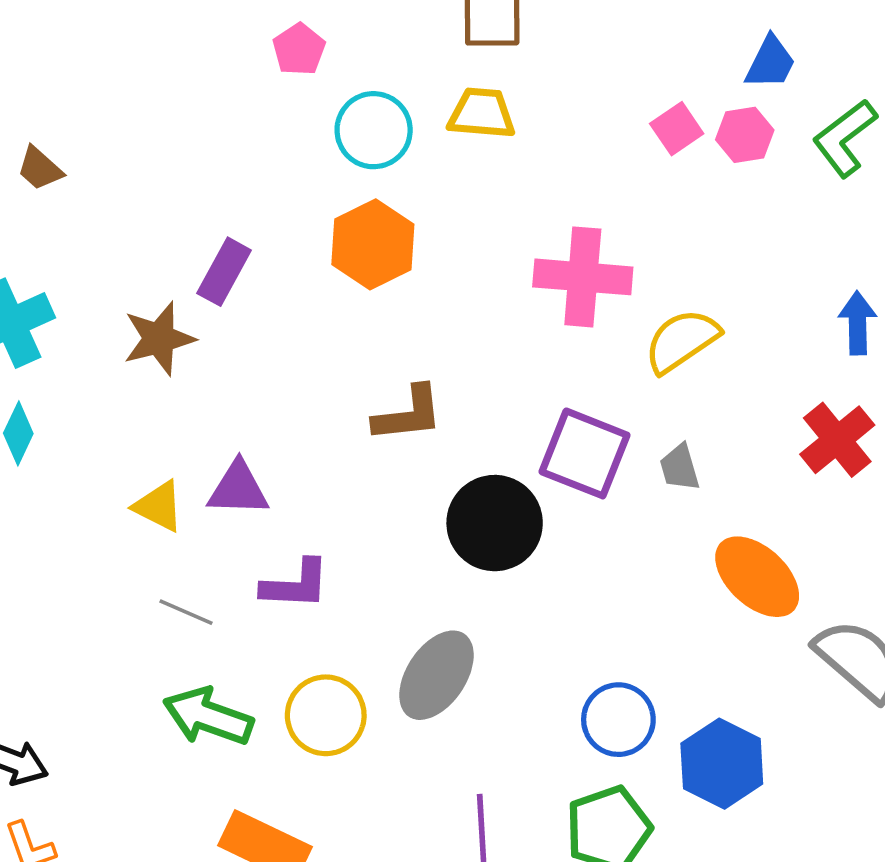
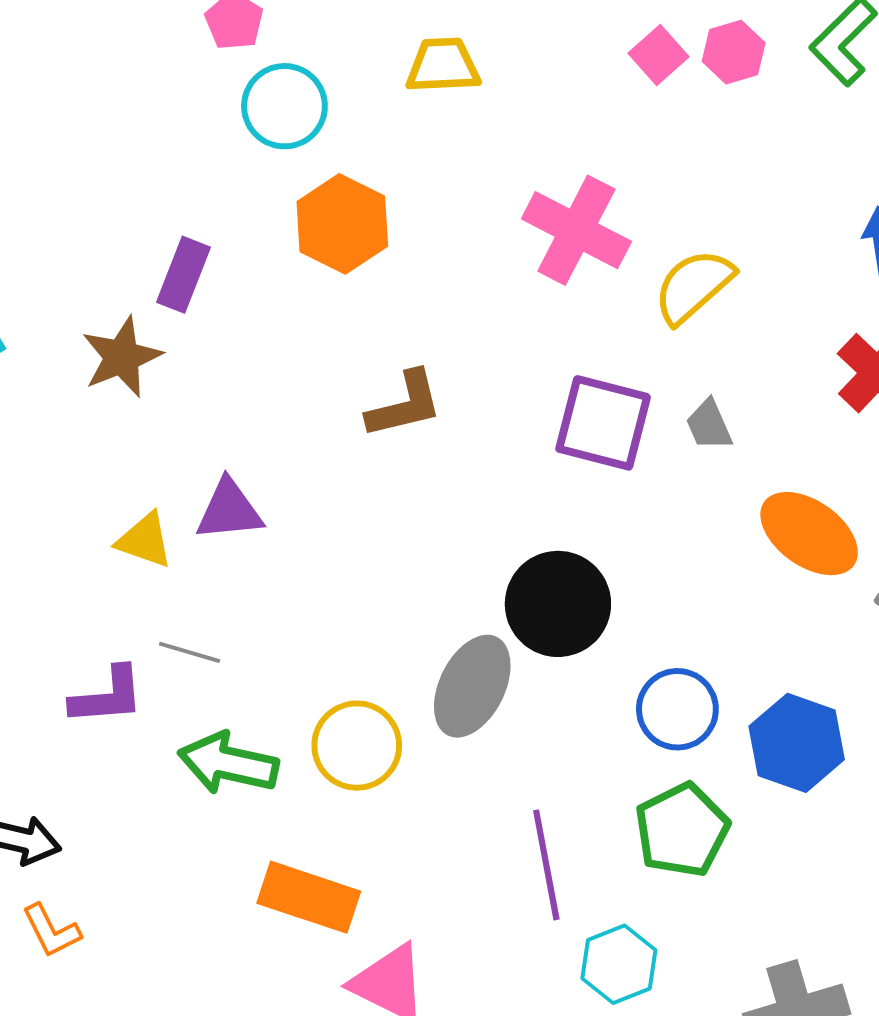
cyan circle: (374, 130) -> (284, 106), moved
pink cross: (583, 277) -> (576, 230), turned 30
black circle: (495, 523) -> (558, 604), moved
purple L-shape: (296, 585) -> (107, 696), moved

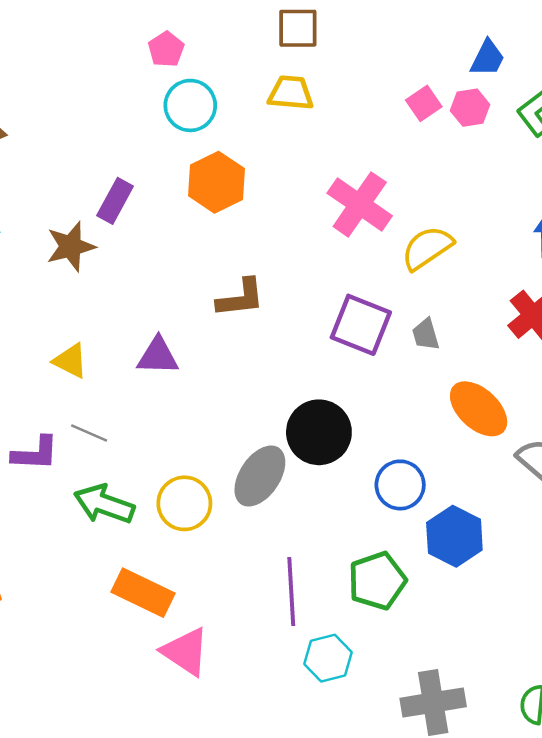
purple triangle: (229, 510) -> (158, 356), moved
blue circle: (677, 709) -> (400, 485), moved

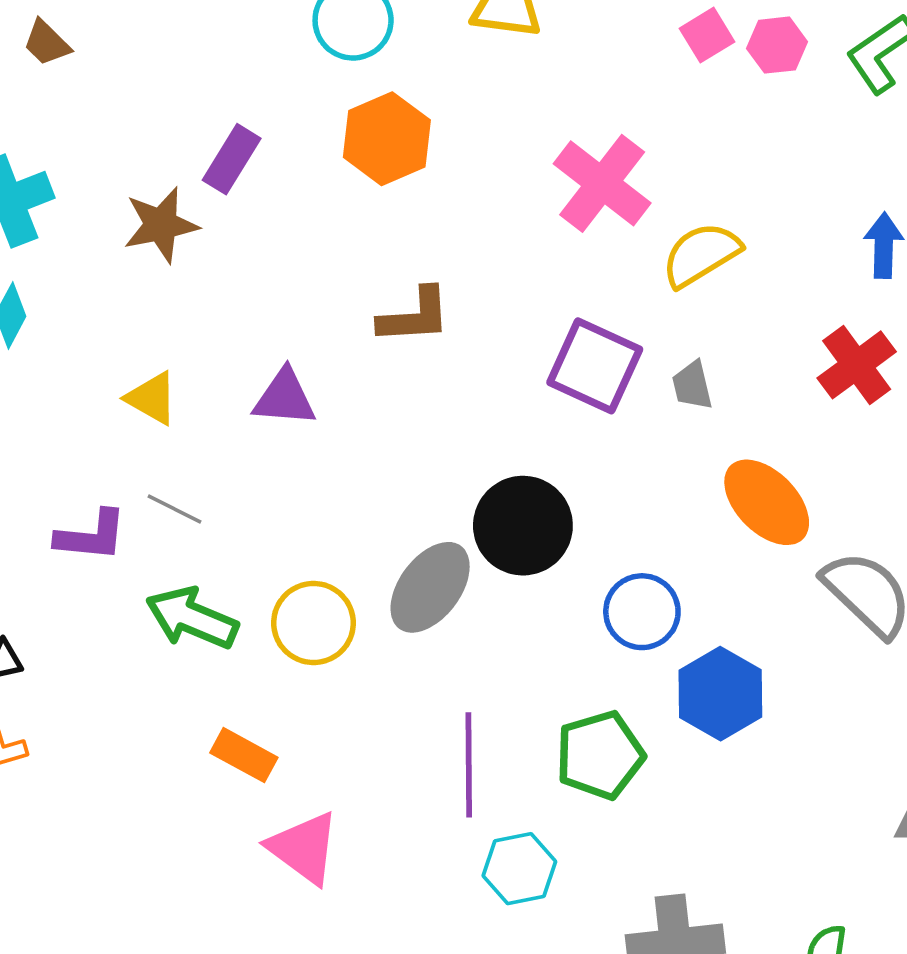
orange rectangle: (143, 593) -> (244, 755), size x0.7

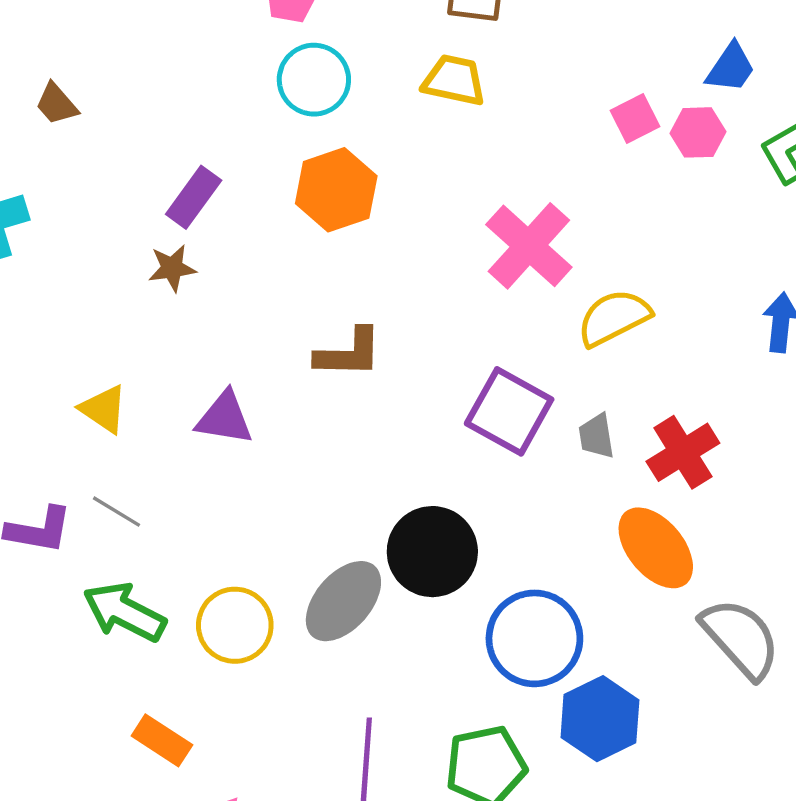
brown trapezoid: (47, 43) -> (57, 104), moved
brown star: (161, 225) -> (172, 268), moved, size x0.7
red cross: (857, 365) -> (683, 452), moved
blue circle: (642, 612) -> (534, 638), size x1.4

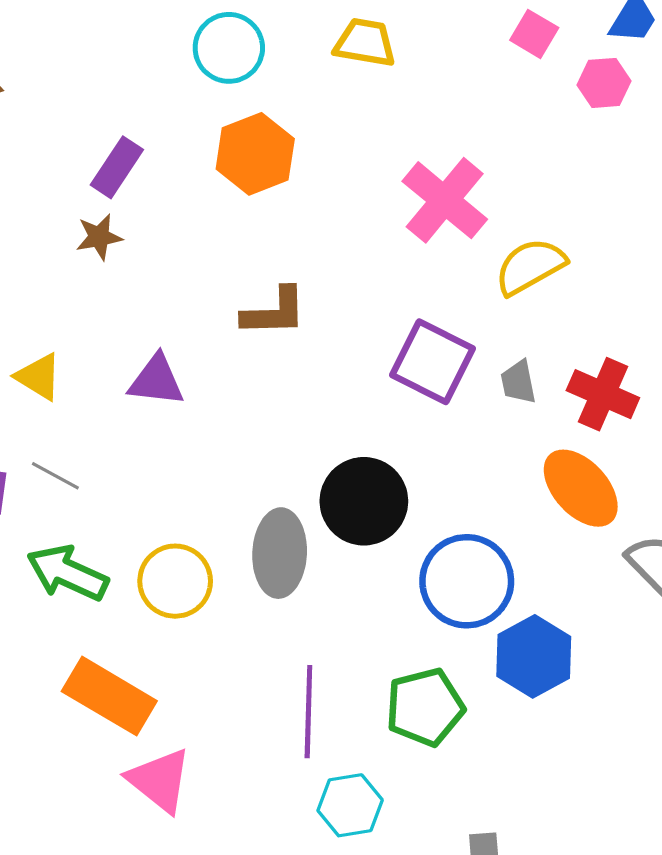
pink square: (635, 118) -> (534, 34), moved, turned -30
red cross: (683, 452) -> (603, 394), turned -32
gray ellipse: (343, 601) -> (280, 553), turned -36
orange rectangle: (162, 740) -> (109, 696), size x1.6

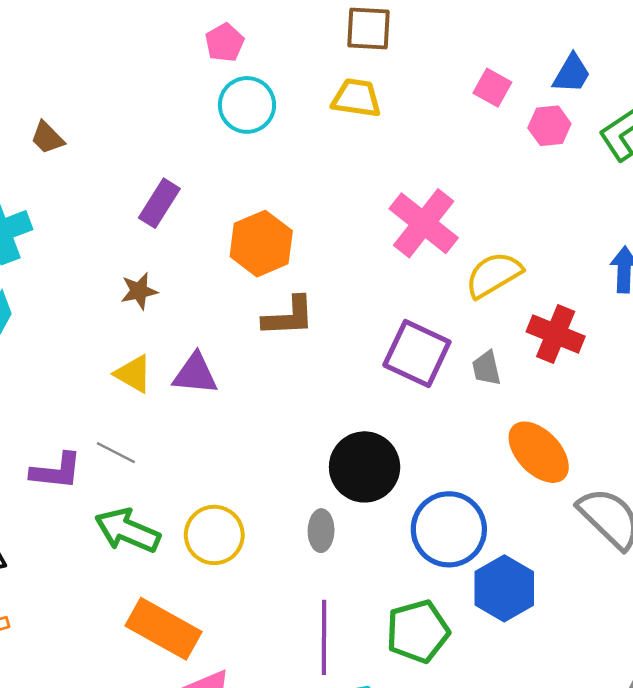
orange hexagon: (255, 154) -> (261, 244), moved
brown star: (99, 237) -> (139, 291), moved
yellow triangle: (39, 377) -> (133, 374), moved
red cross: (603, 394) -> (556, 334), moved
gray ellipse: (280, 553) -> (321, 531), moved, size x0.6

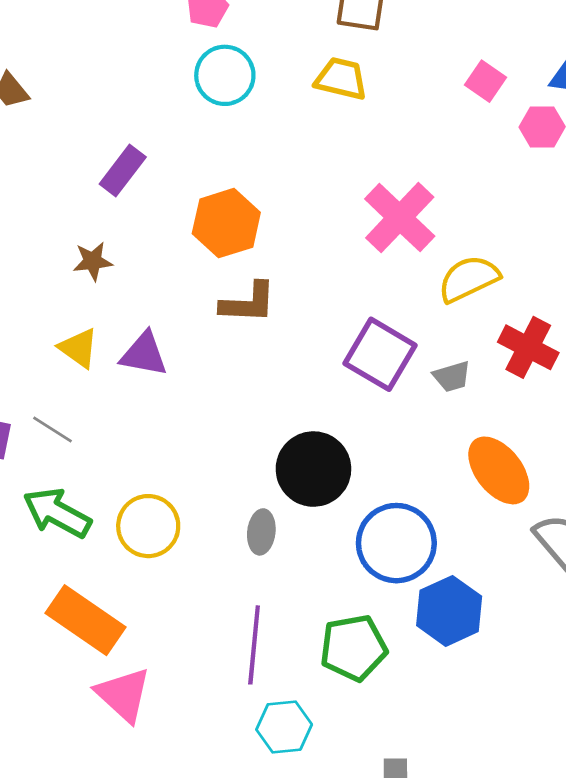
gray trapezoid: (486, 368) -> (452, 377), turned -99

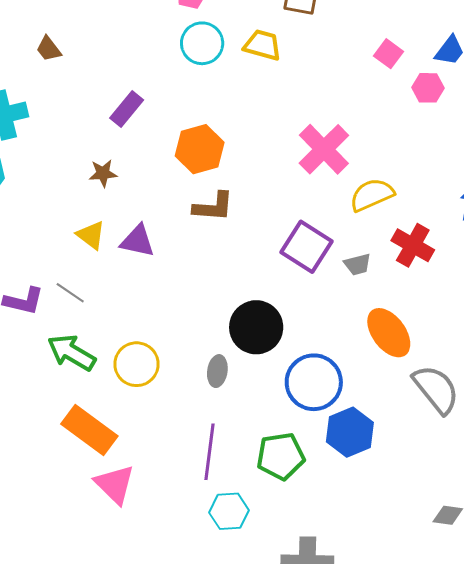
yellow trapezoid: (341, 79) -> (262, 45), moved

